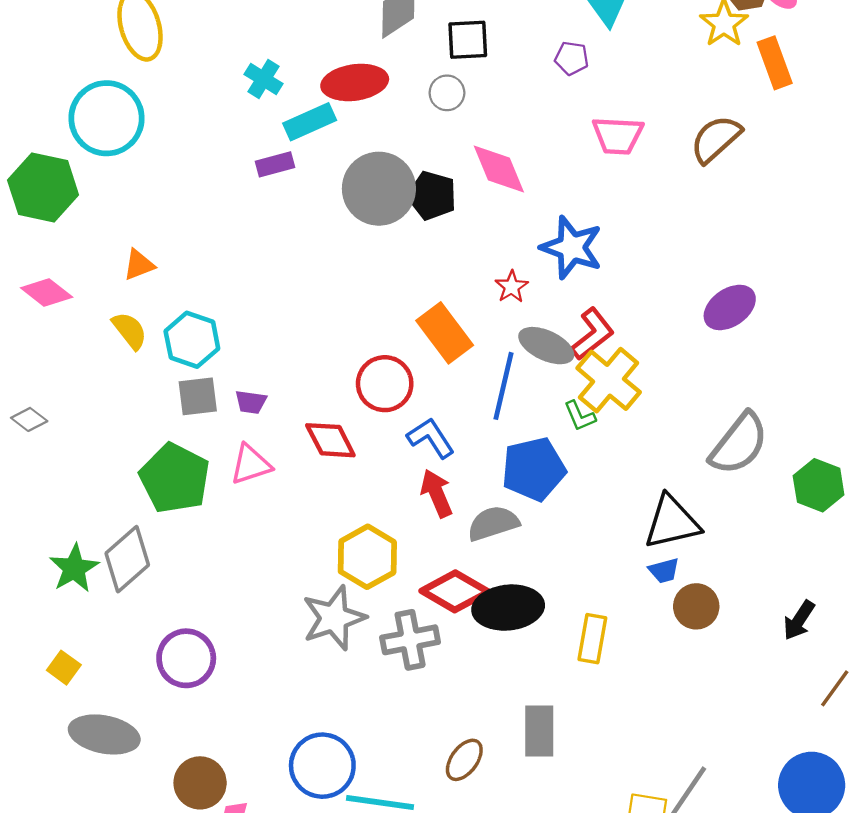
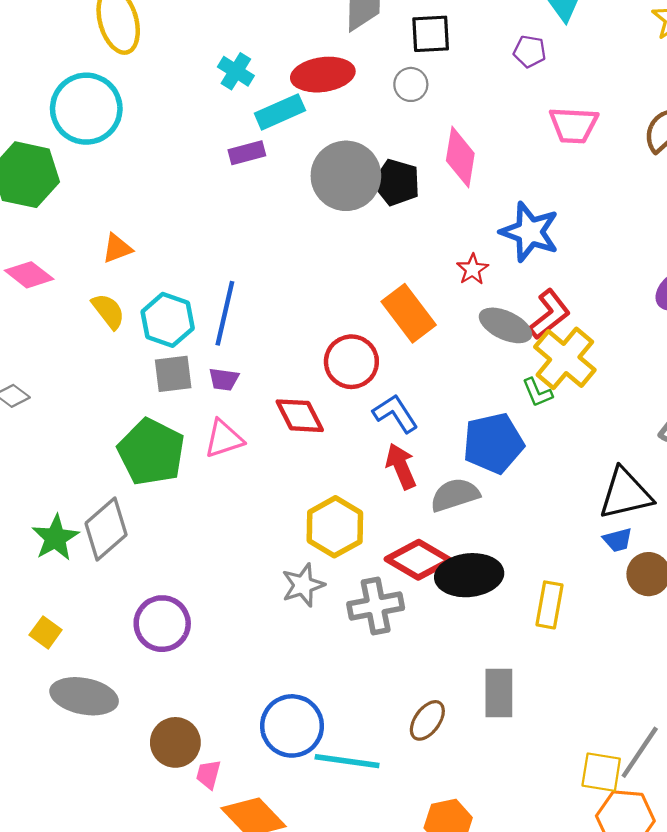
pink diamond: (499, 169) -> (460, 157), turned 32
blue line: (504, 386) -> (225, 313), moved
gray star: (334, 618) -> (303, 585), size x0.7

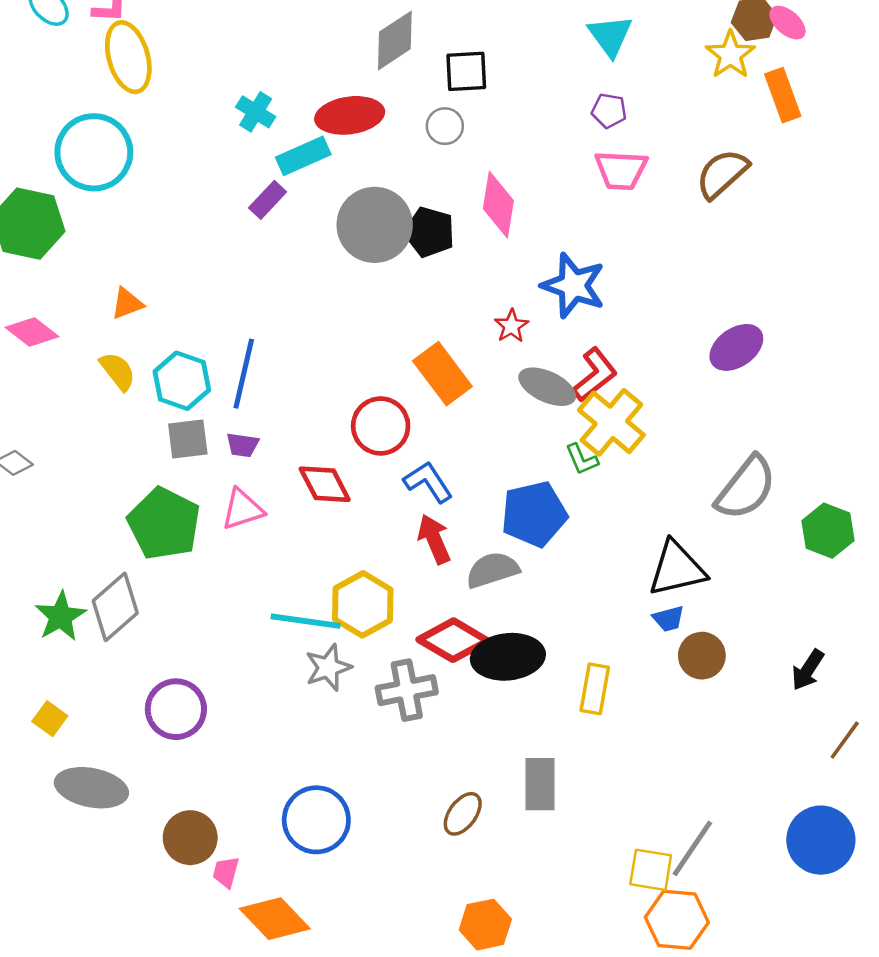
purple pentagon: (530, 51) -> (609, 111), moved
purple rectangle: (247, 153) -> (268, 200), turned -32
cyan line: (347, 761) -> (306, 621), moved

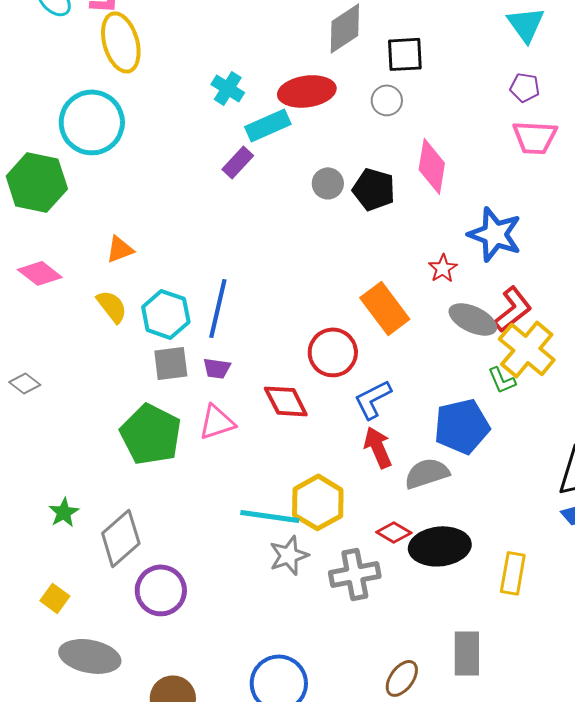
gray circle: (375, 225) -> (328, 183), size x0.5
blue L-shape: (428, 482) -> (373, 399), turned -84
gray diamond: (115, 607) -> (121, 538), moved
green star: (61, 616) -> (64, 512), size x0.7
red diamond: (453, 640) -> (394, 532), size x0.6

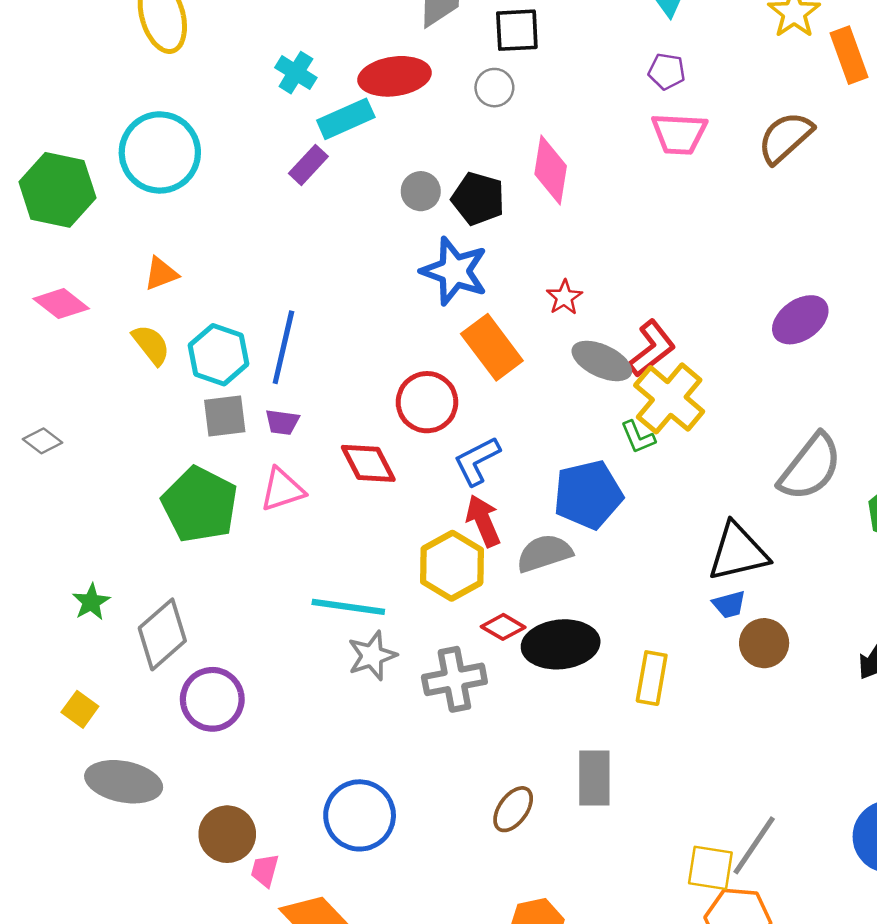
cyan circle: (92, 122) -> (160, 152), moved
blue star: (495, 234) -> (454, 271), moved
yellow hexagon: (318, 502) -> (452, 566), moved

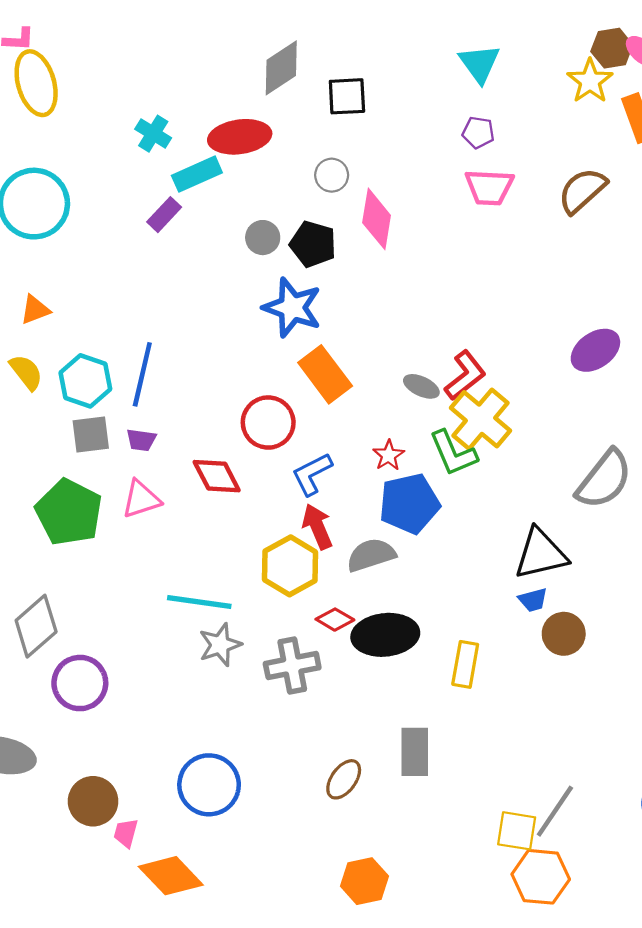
gray circle: (494, 88) -> (332, 175), moved
red star: (564, 297) -> (389, 455), moved
gray ellipse: (602, 361) -> (421, 386), size x0.7
green L-shape: (638, 437) -> (453, 453), size x1.6

